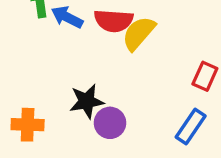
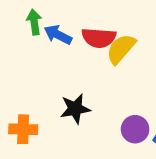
purple circle: (110, 123) -> (135, 129), moved

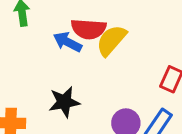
blue arrow: (58, 35) -> (67, 42), moved

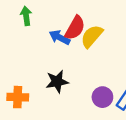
red semicircle: (89, 29) -> (75, 28), turned -65

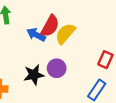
purple circle: (102, 97) -> (57, 68), moved

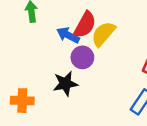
purple circle: (57, 68) -> (82, 57), moved

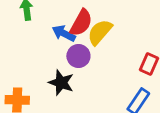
black star: (65, 84) -> (61, 83), turned 30

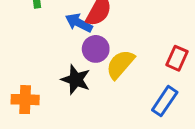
yellow semicircle: (100, 32) -> (120, 64), moved

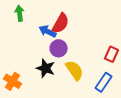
yellow semicircle: (120, 64) -> (75, 70), moved, turned 105
orange cross: (25, 100) -> (13, 81), turned 30

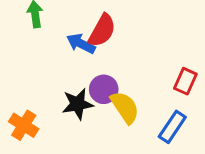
purple circle: (59, 48) -> (104, 89), moved
black star: (46, 68) -> (78, 104), turned -30

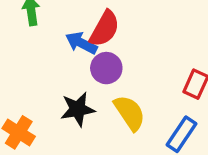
purple circle: (104, 89) -> (106, 68), moved

